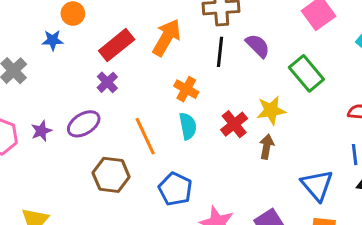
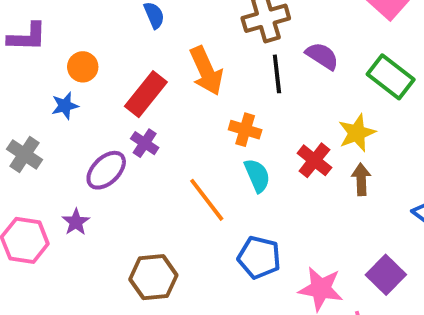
orange arrow: (167, 37) -> (206, 71), turned 138
purple ellipse: (84, 124) -> (106, 170), moved
brown hexagon: (111, 175) -> (153, 277), moved

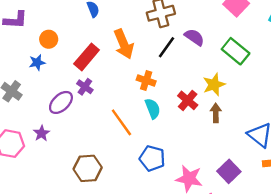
black line: (277, 74) -> (167, 47), turned 40

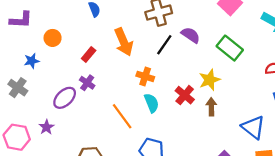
red rectangle: (87, 57) -> (89, 55), size x0.6
blue star: (37, 62) -> (32, 61), moved

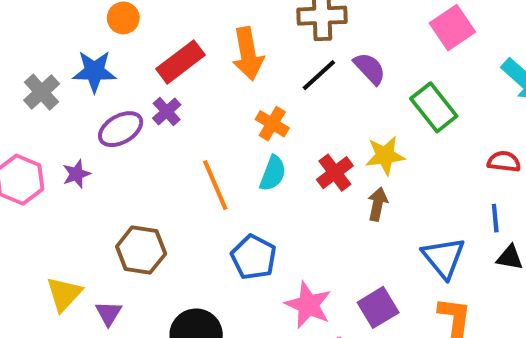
red rectangle: (89, 55) -> (181, 62), size x1.6
blue star: (32, 61) -> (94, 71), moved, size x1.5
cyan semicircle: (152, 103) -> (273, 173), turned 30

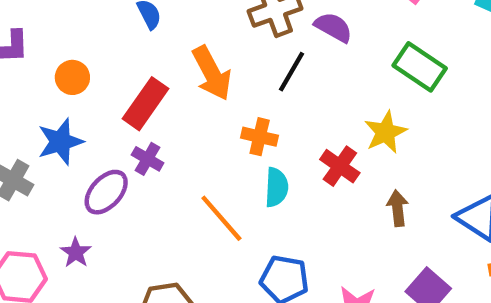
purple semicircle: (370, 68) -> (333, 27), moved
brown arrow: (378, 204) -> (398, 208), moved

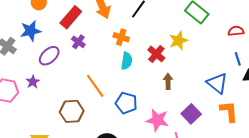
purple cross: (148, 159) -> (78, 42), moved
brown arrow: (398, 208) -> (168, 81), moved
orange line: (221, 218) -> (95, 86), moved

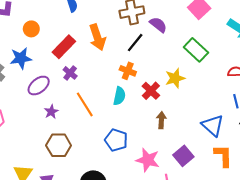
orange cross: (121, 37) -> (128, 71), moved
purple star: (33, 82) -> (51, 112), moved
orange line: (95, 86) -> (85, 104), moved

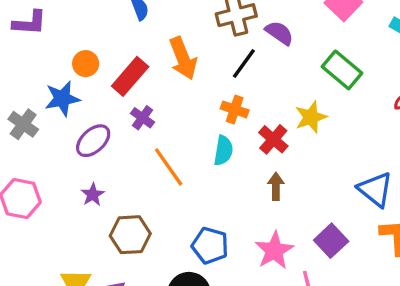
orange circle: (31, 29) -> (86, 64), moved
purple star: (51, 112) -> (93, 195), moved
brown arrow: (161, 120) -> (276, 186), moved
blue pentagon: (116, 140) -> (210, 246), moved
pink star: (148, 160) -> (274, 250), turned 30

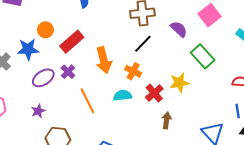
purple semicircle: (279, 33) -> (179, 29), moved
orange arrow: (183, 58) -> (104, 60), moved
purple cross: (142, 118) -> (68, 72), moved
cyan semicircle: (223, 150) -> (123, 95), turned -114
brown arrow: (276, 186) -> (166, 120), moved

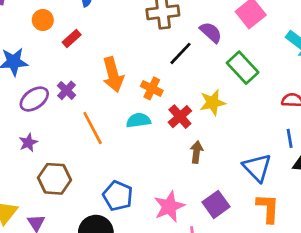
orange circle: (45, 30) -> (43, 20), moved
red rectangle: (72, 42) -> (72, 39), moved, size x0.6
black line: (143, 44) -> (180, 53), moved

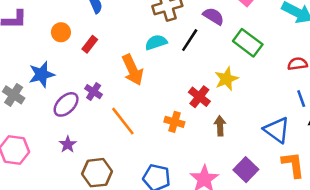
orange cross: (152, 88) -> (174, 122), moved
cyan semicircle: (138, 120) -> (156, 42), moved

